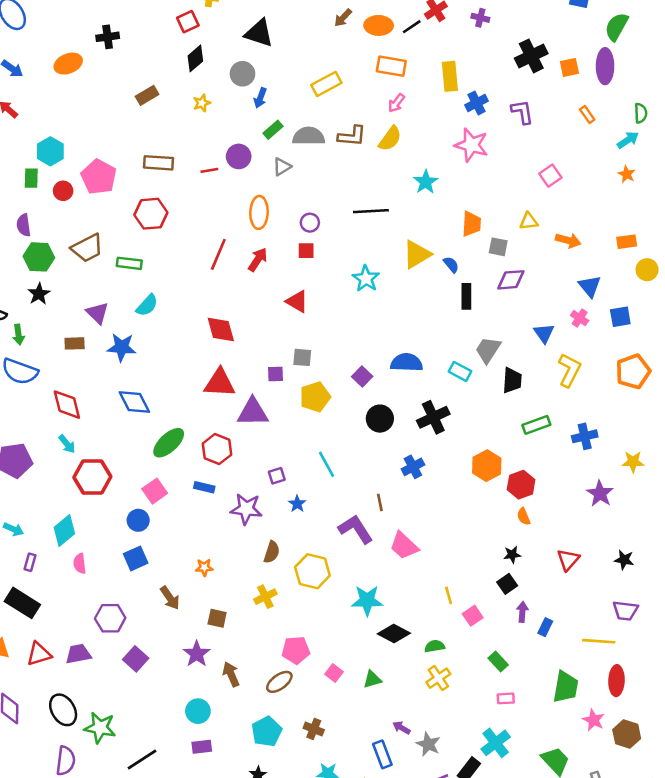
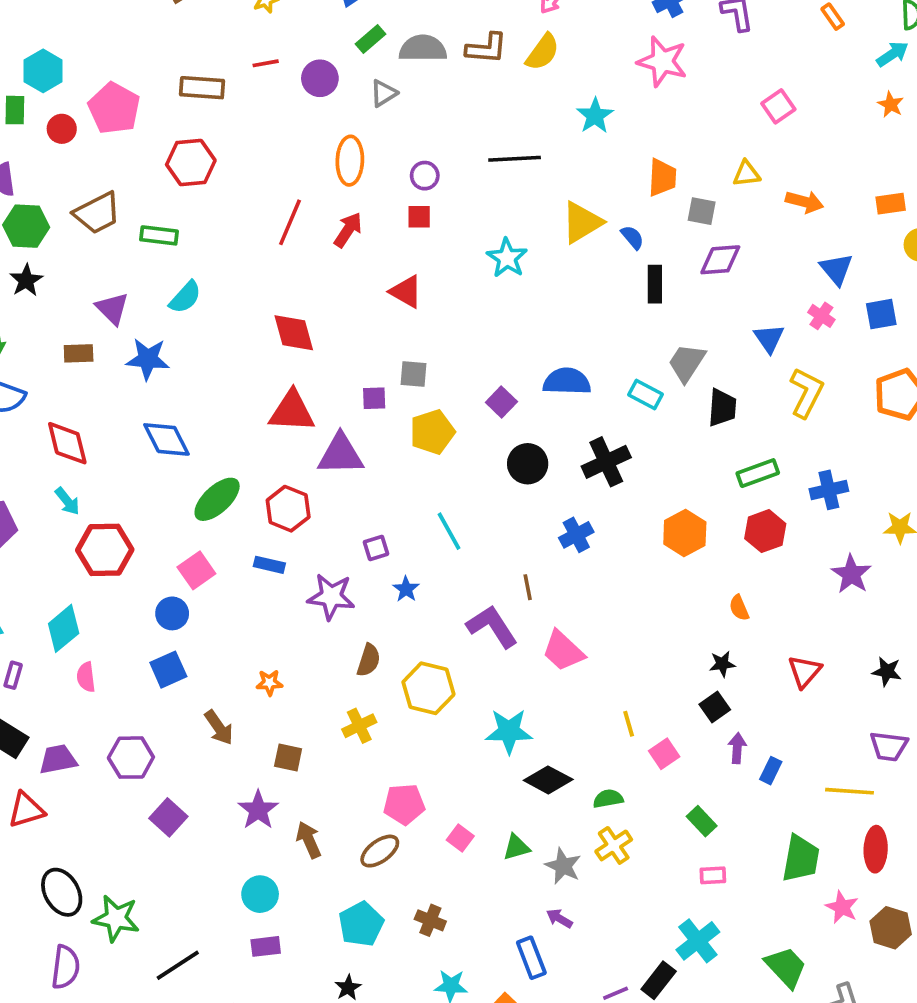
red line: (209, 170) -> (266, 63), moved
red hexagon: (521, 485) -> (765, 531), moved
purple trapezoid: (78, 654) -> (58, 759), moved
gray star: (428, 744) -> (563, 866), moved

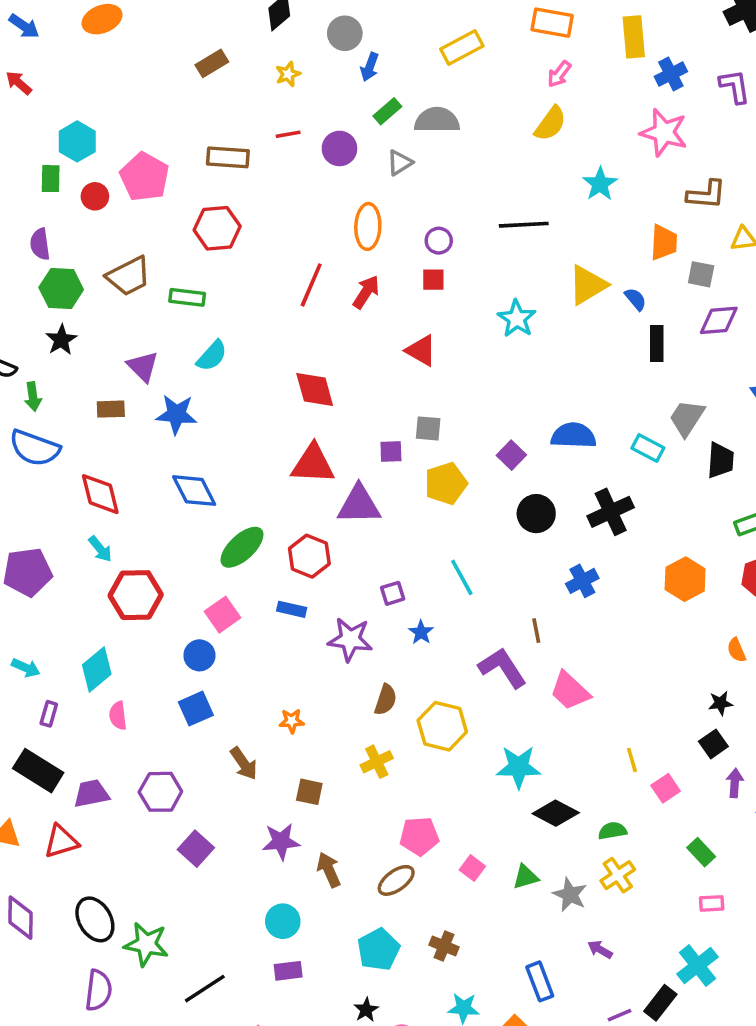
brown L-shape: (486, 48) -> (706, 195), moved
purple star: (258, 810) -> (281, 841), turned 30
purple arrow: (559, 918) -> (600, 950), moved

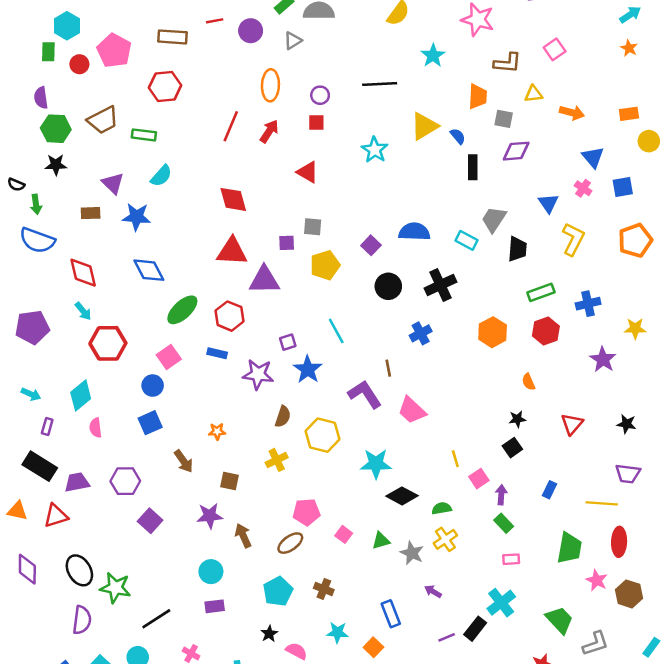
black star: (61, 340) -> (56, 165), turned 30
blue star: (421, 632) -> (308, 369), size x1.6
purple arrow: (735, 783) -> (501, 495), moved

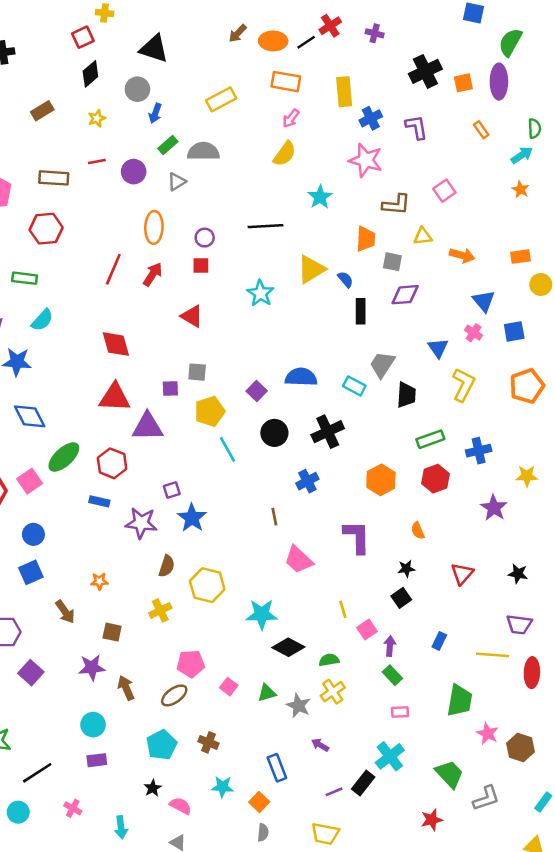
cyan line: (336, 331) -> (227, 449), moved
pink square: (169, 357) -> (30, 481), moved
purple L-shape: (365, 394) -> (357, 537), moved, turned 32
red ellipse: (619, 542) -> (532, 673), moved

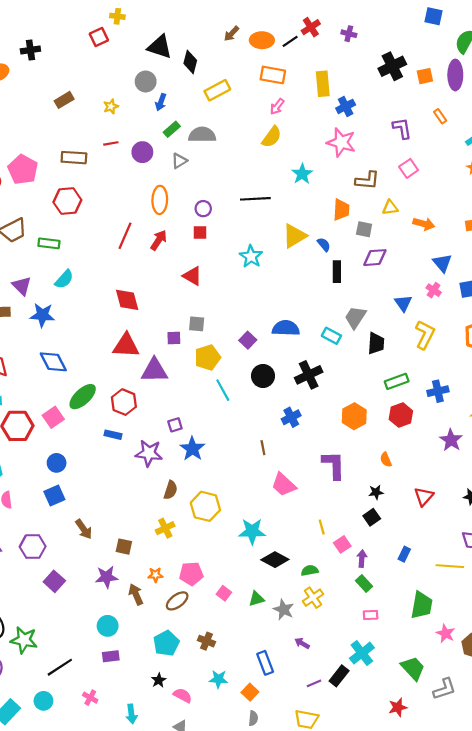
black diamond: (90, 74) -> (190, 62), moved, turned -35
purple L-shape: (416, 127) -> (402, 128), moved
orange star: (99, 581) -> (155, 575), moved

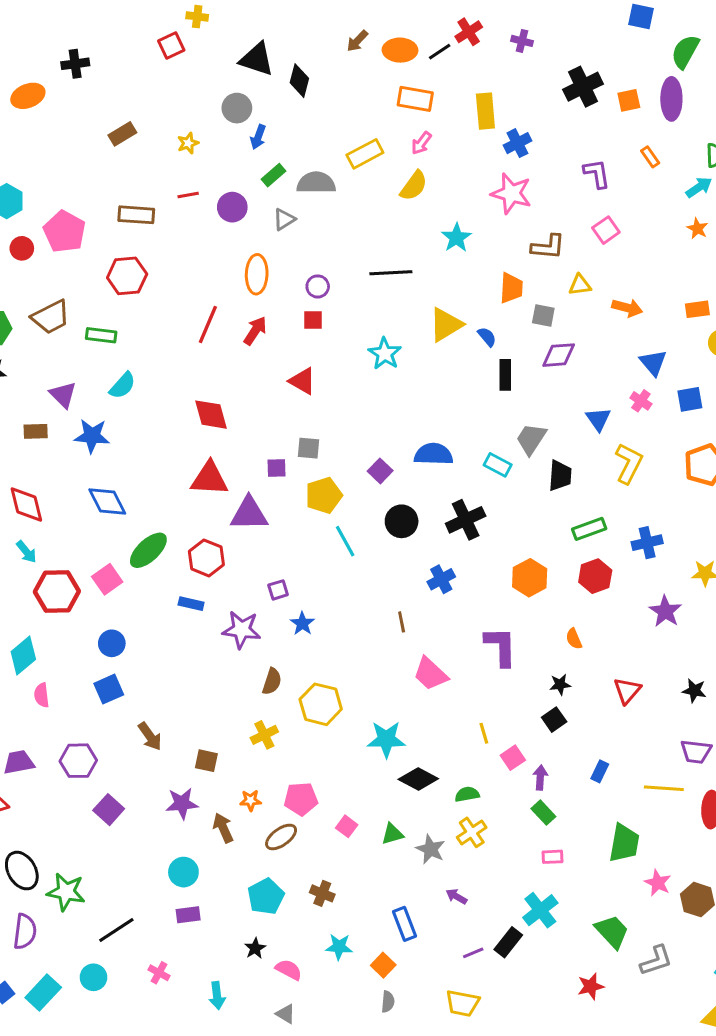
yellow rectangle: (217, 90) -> (365, 154), moved
blue star: (192, 449) -> (302, 623), size x0.7

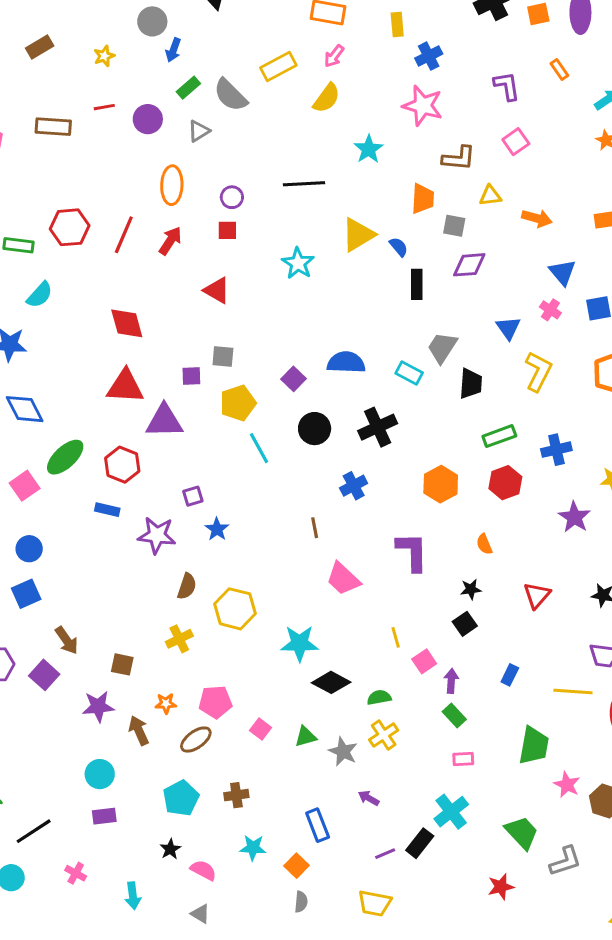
yellow rectangle: (485, 111) -> (397, 24), size x0.7
gray semicircle: (316, 183) -> (230, 95), turned -135
red hexagon: (127, 276) -> (70, 227), moved
purple square: (109, 810) -> (44, 675), moved
brown cross: (322, 893) -> (236, 795), turned -30

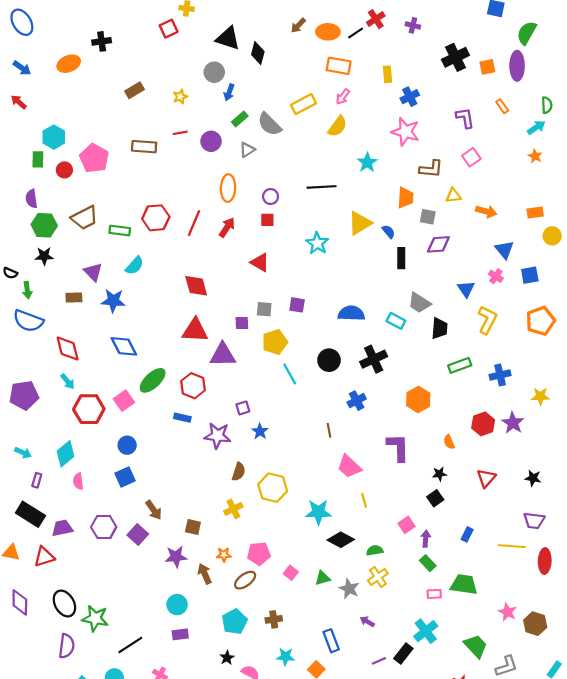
gray trapezoid: (442, 347) -> (419, 303), turned -90
purple square: (294, 379) -> (297, 305), moved, turned -35
red hexagon: (505, 483) -> (483, 424), moved
yellow line: (396, 637) -> (364, 500), moved
green trapezoid: (534, 746) -> (464, 584), moved, turned -92

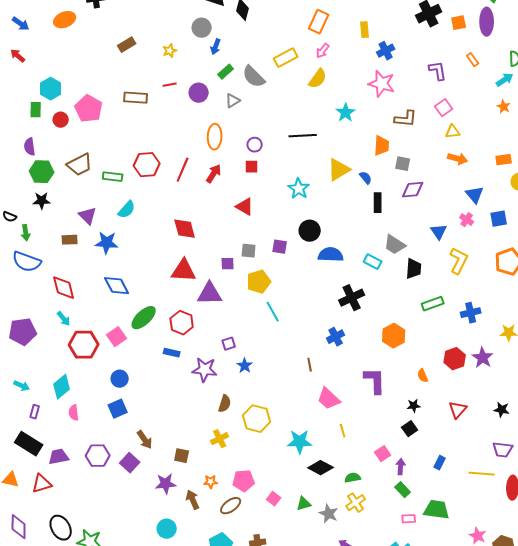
orange rectangle: (339, 66) -> (319, 22), turned -75
yellow triangle: (453, 195) -> (453, 132), moved
black circle: (329, 360) -> (310, 231), moved

